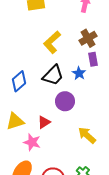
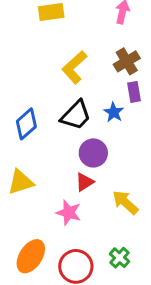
red triangle: (44, 122) -> (85, 182), moved
pink star: (32, 142) -> (69, 213), moved

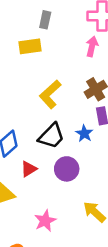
red triangle: (85, 182) -> (29, 169), moved
pink star: (69, 213) -> (45, 221), turned 30

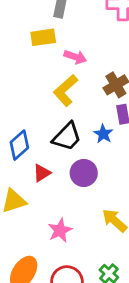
pink arrow: (92, 46) -> (75, 57), moved, turned 96

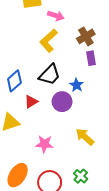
blue star: (103, 134) -> (77, 85), moved
pink star: (60, 230) -> (44, 144), turned 30

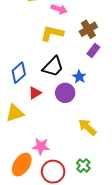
yellow L-shape: (49, 41) -> (52, 33), turned 55
purple rectangle: (91, 58) -> (93, 50), turned 48
pink star: (44, 144) -> (41, 146), moved

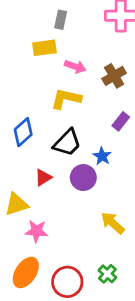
brown cross: (88, 29) -> (114, 76), moved
blue diamond: (19, 73) -> (23, 132), moved
pink star: (41, 146) -> (37, 231), moved

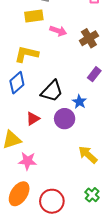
yellow L-shape: (66, 99) -> (26, 54), moved
green cross: (107, 274) -> (92, 195), moved

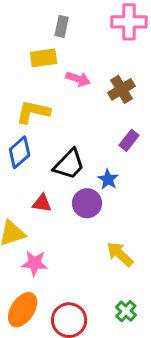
red triangle: (33, 119) -> (42, 203), turned 40

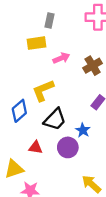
pink arrow: (78, 79) -> (61, 58), turned -42
yellow L-shape: (33, 112) -> (43, 90), moved, turned -35

